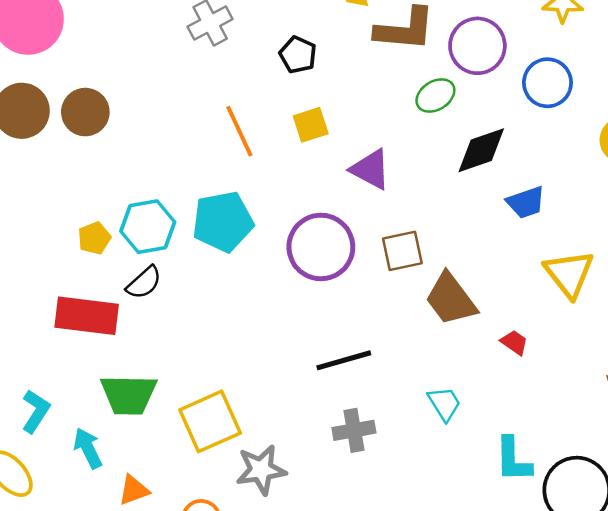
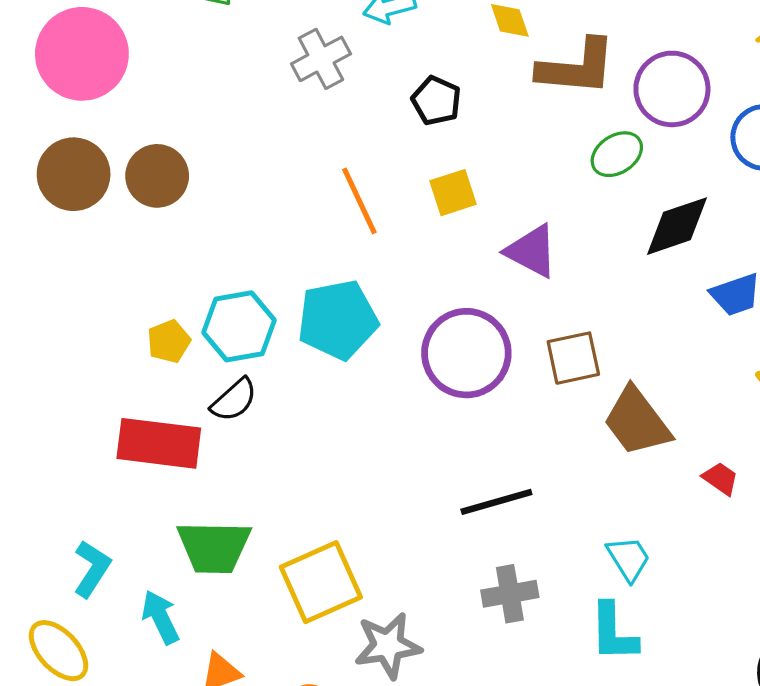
cyan L-shape: (513, 460) -> (613, 632), moved

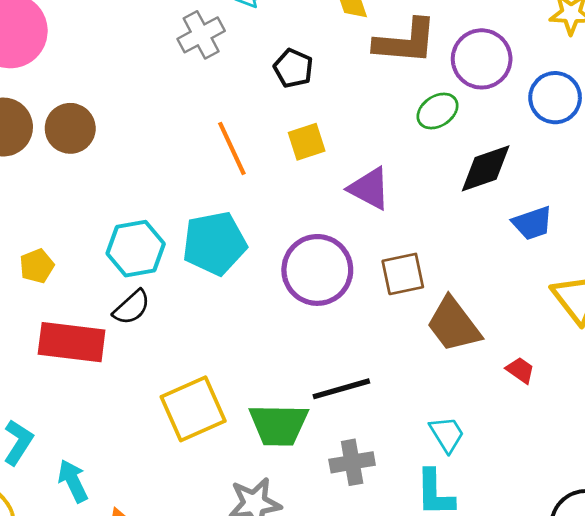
yellow pentagon: (169, 341) -> (37, 266), moved
green trapezoid: (214, 547) -> (279, 425), moved
yellow square: (321, 582) -> (193, 409), moved

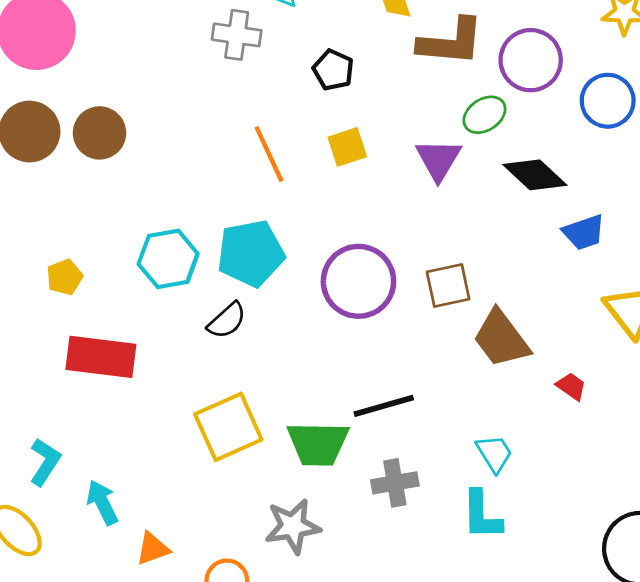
gray cross: (201, 35) -> (237, 35), turned 36
black diamond: (486, 168) -> (535, 175), turned 62
purple triangle: (369, 188) -> (438, 160), moved, turned 33
black semicircle: (132, 307) -> (227, 320), moved

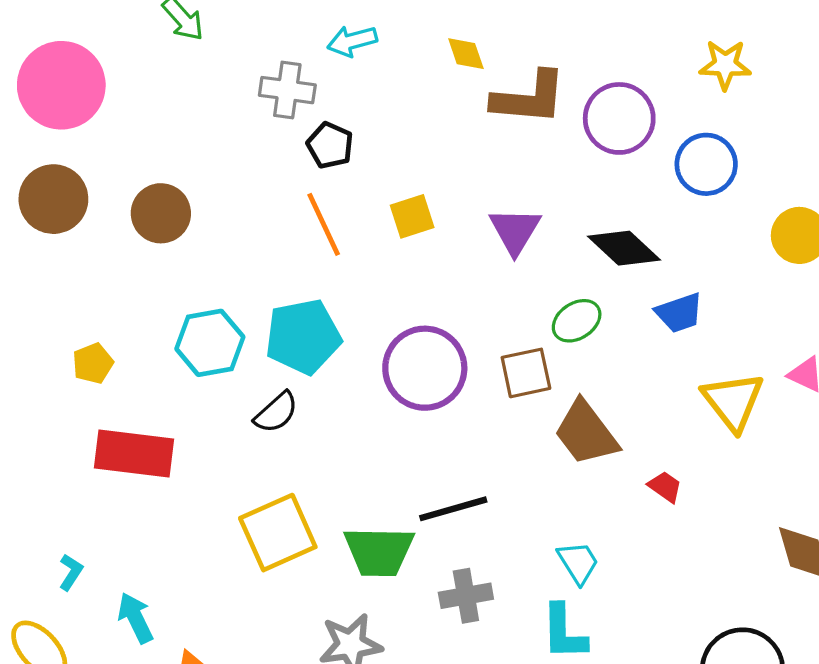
black pentagon: (333, 70) -> (330, 145), moved
green ellipse: (484, 115) -> (577, 321), moved
brown circle: (100, 133) -> (161, 213), moved
cyan L-shape: (45, 462) -> (71, 572), size x0.7

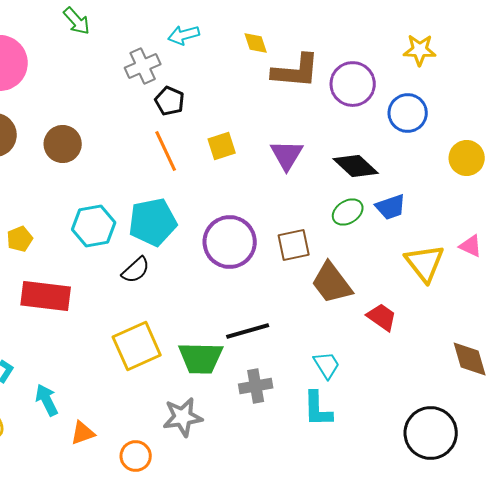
gray cross: (287, 90) -> (143, 66), turned -32
green ellipse: (577, 321) -> (348, 212), moved
red trapezoid: (665, 487) -> (382, 317), size x1.4

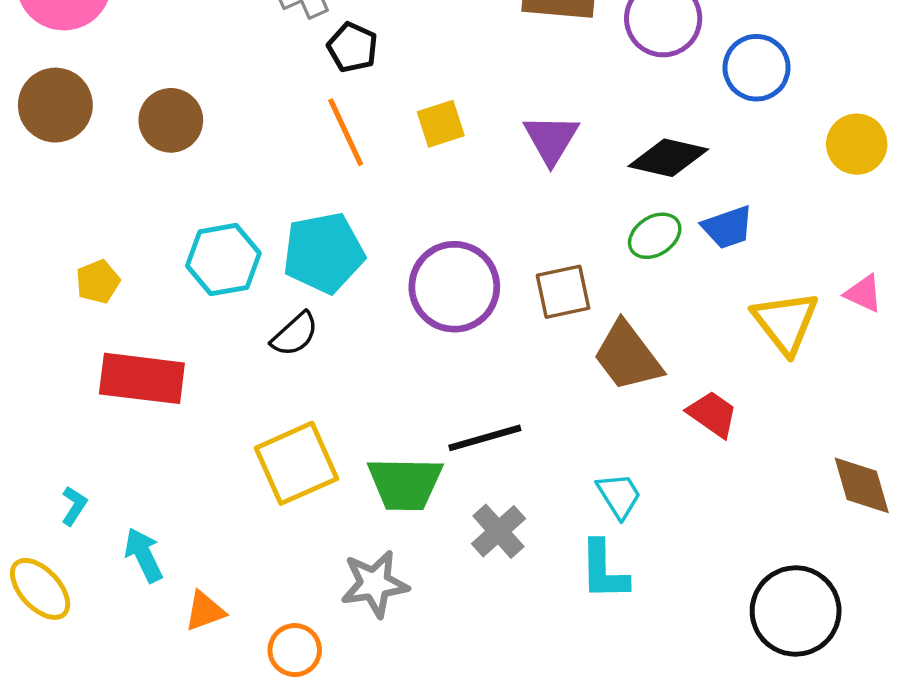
black diamond: (356, 166) -> (668, 158), turned -30
gray cross: (256, 386) -> (498, 531), turned -32

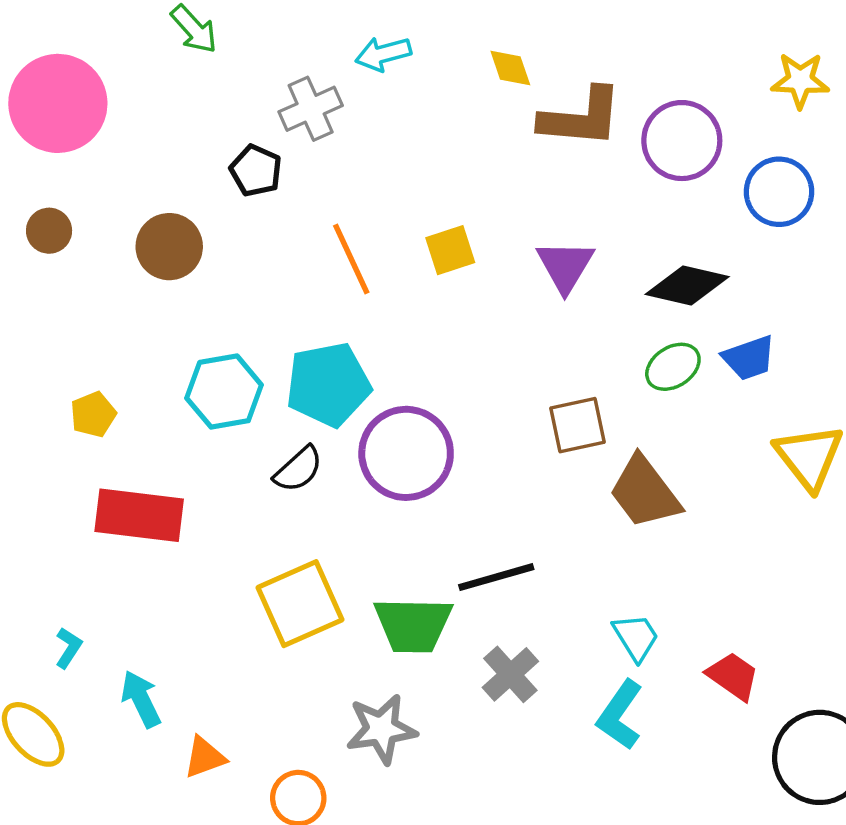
black pentagon: (352, 47) -> (256, 171), moved
brown circle: (55, 105) -> (49, 231), size x0.6
purple circle: (454, 287) -> (406, 453), moved
red trapezoid: (712, 414) -> (733, 676), moved
cyan L-shape: (604, 570) -> (620, 715), turned 36

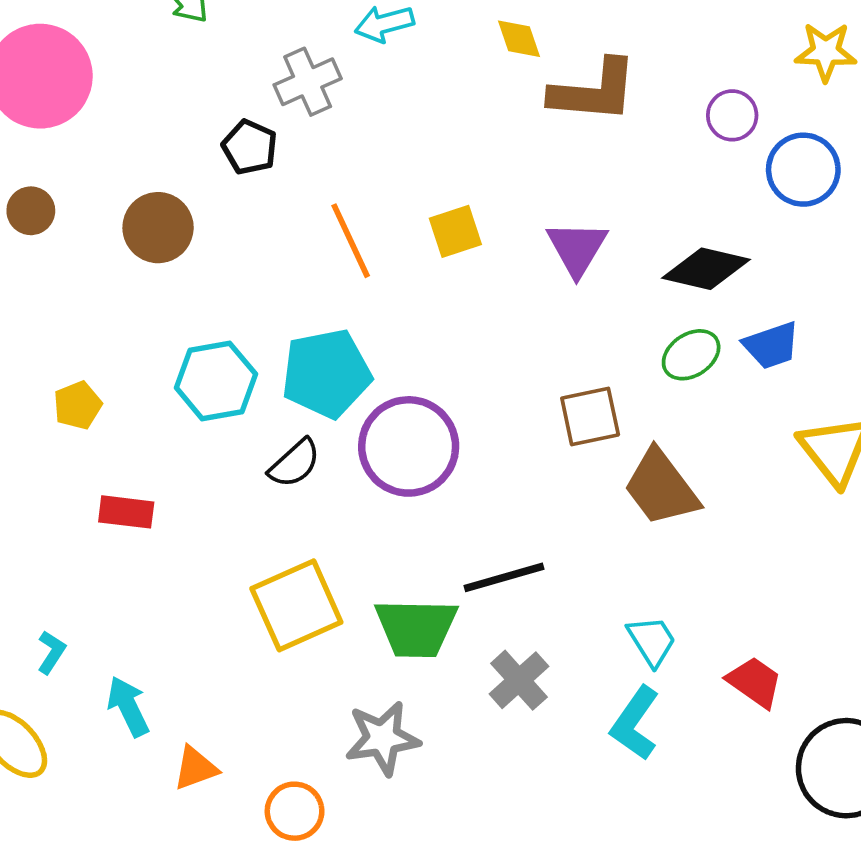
purple circle: (682, 141) -> (732, 115), moved, size x0.6
red rectangle: (139, 515) -> (126, 512), size x0.6

